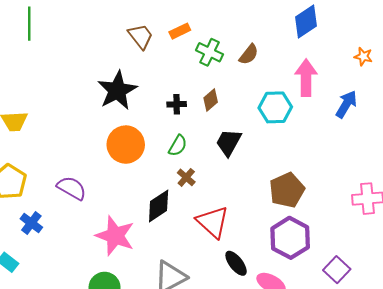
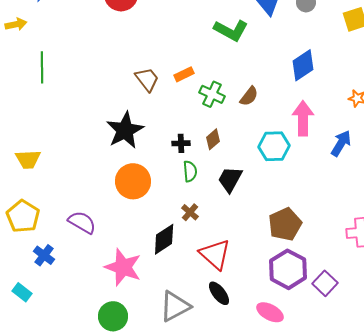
green semicircle: (178, 146) -> (190, 171), moved, turned -35
black ellipse: (236, 263) -> (219, 293), moved
purple square: (337, 270) -> (325, 283), moved

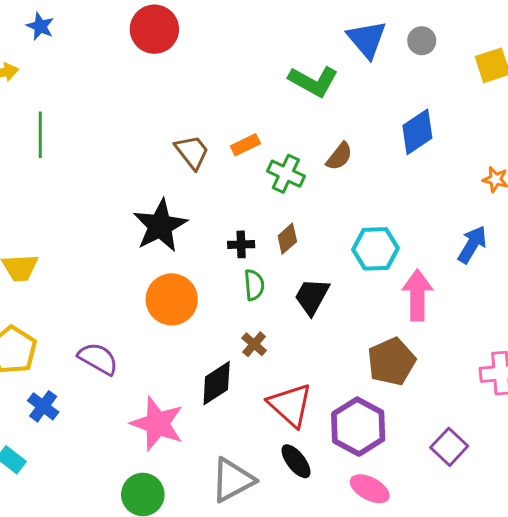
brown semicircle: (249, 96) -> (339, 156), moved
pink arrow: (303, 118) -> (417, 295), moved
purple hexagon: (288, 269) -> (358, 427), moved

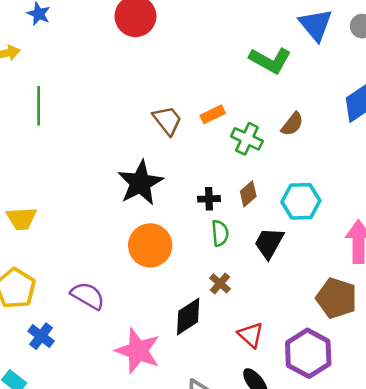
cyan hexagon: (375, 249) -> (301, 201), moved
brown pentagon: (391, 362) -> (336, 298), turned -30
red triangle: (290, 405) -> (251, 335), size x0.7

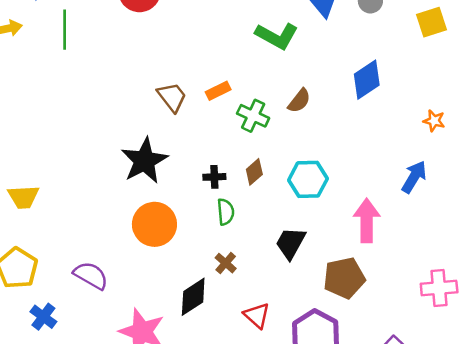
green line: (39, 106) -> (65, 30), moved
black trapezoid: (269, 243) -> (291, 243), moved
brown pentagon: (336, 298) -> (344, 278), turned -30

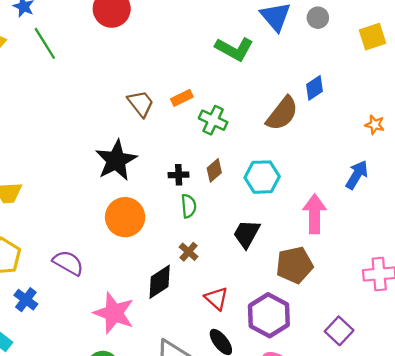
green line: (65, 30) -> (45, 43), turned -32
blue diamond: (367, 80) -> (315, 88), size x0.7
brown semicircle: (299, 101) -> (282, 114), moved, size x1.6

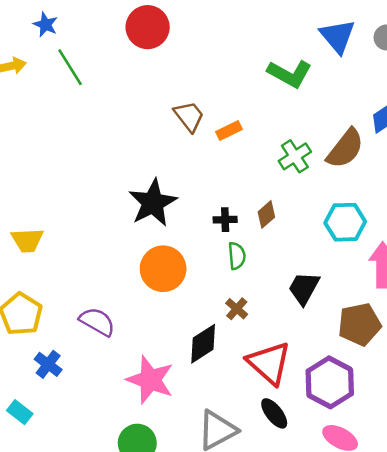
brown trapezoid: (141, 103) -> (189, 116), moved
green cross: (213, 120) -> (295, 156), moved, turned 32
cyan hexagon: (262, 177) -> (345, 222), moved
red triangle: (216, 299) -> (269, 363), size x1.6

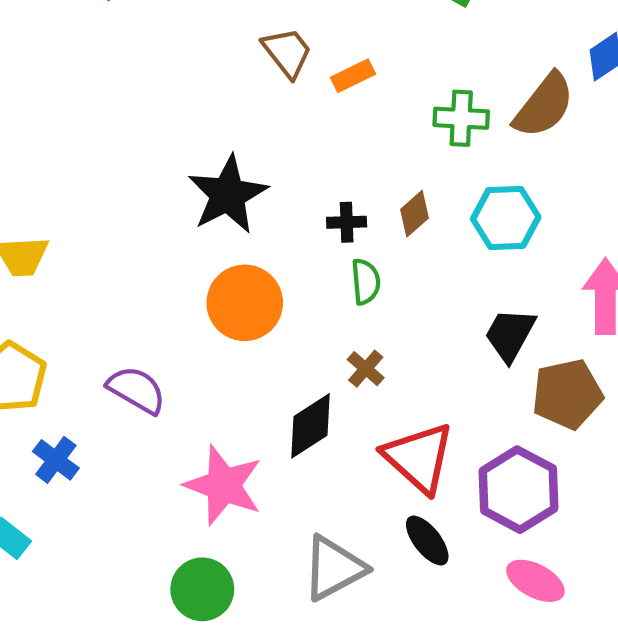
green cross: (295, 156) -> (461, 118), turned 36
cyan hexagon: (345, 222) -> (506, 218), moved
black trapezoid: (304, 288) -> (510, 335), moved

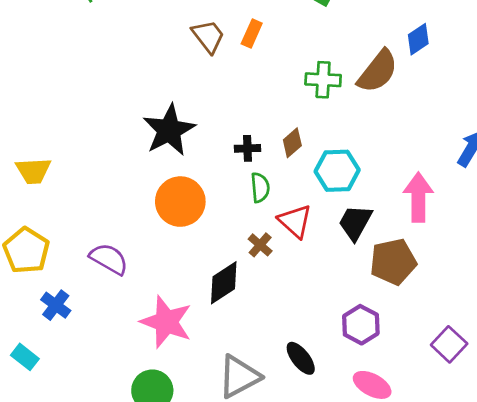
orange rectangle: (353, 76) -> (252, 34), moved, turned -40
cyan hexagon: (506, 218) -> (337, 171), moved
red triangle: (419, 458) -> (295, 221), moved, size x0.7
purple hexagon: (518, 490) -> (361, 325), size x0.7

